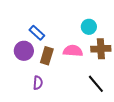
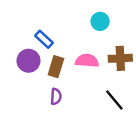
cyan circle: (89, 27) -> (100, 21), moved
purple semicircle: (38, 83) -> (56, 97), moved

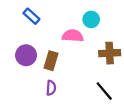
blue rectangle: (44, 39) -> (31, 16), moved
pink semicircle: (87, 61) -> (73, 36), moved

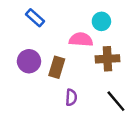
brown cross: (110, 53) -> (107, 59), moved
purple semicircle: (51, 88) -> (71, 97), moved

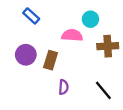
brown cross: (107, 59) -> (108, 46), moved

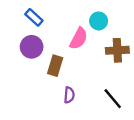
pink semicircle: (72, 35) -> (79, 39), turned 114
purple circle: (26, 55) -> (32, 47), moved

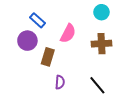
blue rectangle: (34, 17) -> (38, 20), moved
cyan circle: (99, 21) -> (102, 12), moved

